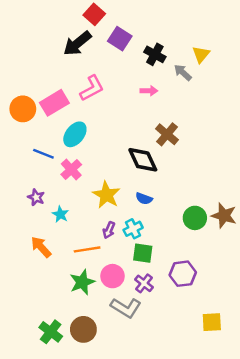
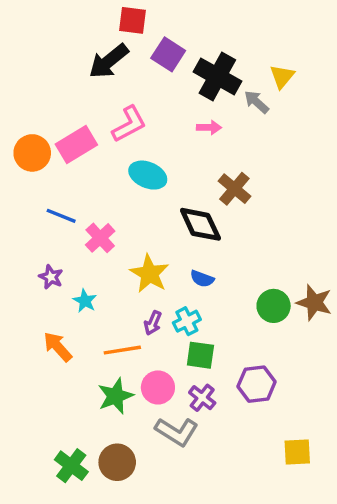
red square: (94, 14) -> (132, 20), turned -35
black cross: (155, 54) -> (217, 76), size x1.5
cyan ellipse: (75, 134) -> (148, 175), moved, turned 75

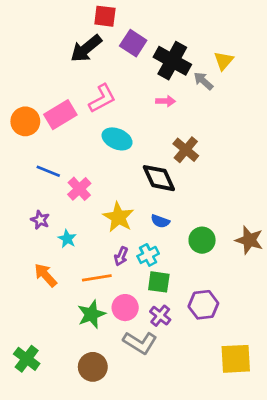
green circle: (274, 306) -> (202, 240), moved
yellow square: (297, 452) -> (236, 359), size x1.4
green cross: (71, 466) -> (27, 359), moved

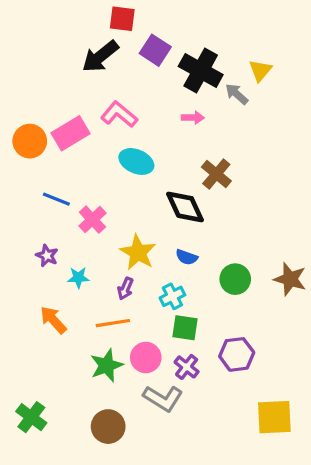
pink L-shape: (102, 98) -> (119, 114), turned -112
cyan star: (67, 239) -> (78, 278), turned -30
purple arrow: (121, 256) -> (125, 289), moved

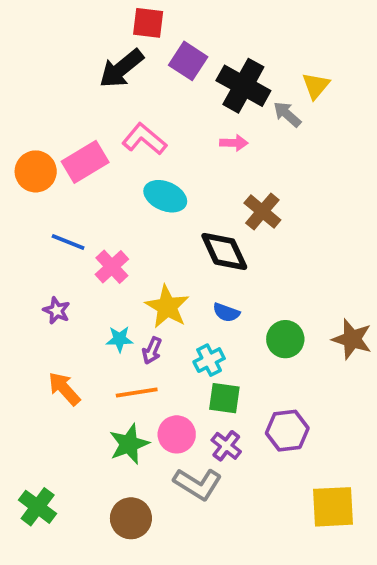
cyan star: (78, 278) -> (120, 339), moved

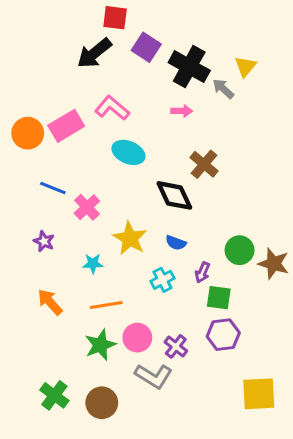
green circle: (285, 339) -> (240, 250), moved
purple arrow: (152, 351) -> (202, 272), moved
green square: (224, 398) -> (219, 298), moved
green cross: (38, 507) -> (54, 395), moved

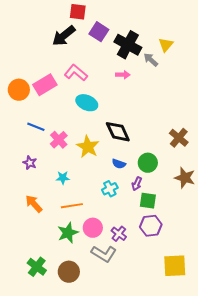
brown cross: (204, 164) -> (179, 138), moved
yellow star: (130, 238) -> (88, 147), moved
green circle: (240, 250) -> (148, 163), moved

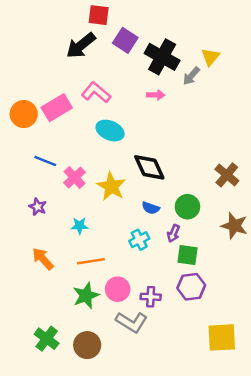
gray arrow: (151, 60) -> (191, 76), turned -91
purple cross: (119, 234) -> (151, 297), turned -35

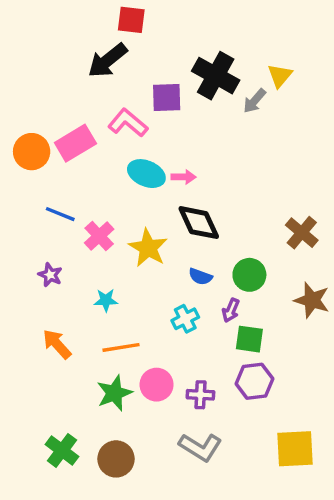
purple square: (125, 40) -> (167, 98), moved, turned -35
pink arrow: (156, 95) -> (184, 177), moved
gray L-shape: (132, 322) -> (200, 447), moved

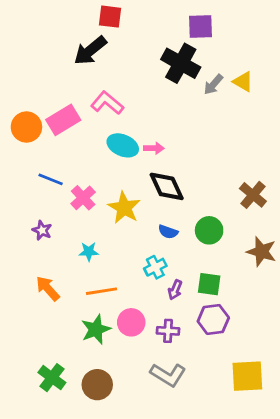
yellow triangle: (280, 76) -> (243, 82), moved, turned -40
purple square: (167, 98) -> (201, 26), moved
purple arrow: (231, 310) -> (175, 290), moved

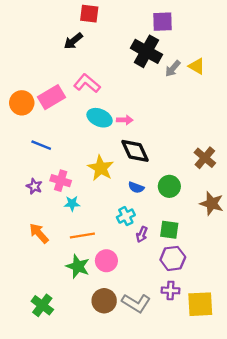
black arrow: (90, 51) -> (73, 41), size x0.7
pink cross: (83, 198) -> (61, 181), moved, turned -30
green star: (96, 329) -> (78, 266), turned -30
purple cross: (168, 331) -> (170, 290), moved
brown circle: (97, 385) -> (104, 301), moved

